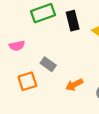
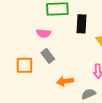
pink semicircle: (17, 46) -> (44, 33), moved

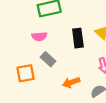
black rectangle: (81, 24) -> (78, 38), moved

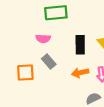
orange arrow: (71, 82) -> (80, 73), moved

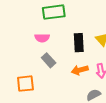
orange square: (25, 73) -> (25, 84), moved

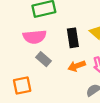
pink semicircle: (42, 38) -> (35, 37), size x1.5

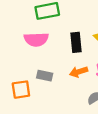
gray rectangle: (43, 59) -> (45, 76), moved, turned -32

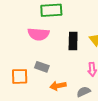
orange arrow: (79, 72) -> (58, 86), moved

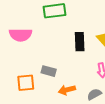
pink semicircle: (38, 34) -> (20, 35), moved

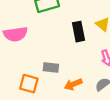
orange square: (26, 83) -> (29, 84), turned 30

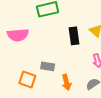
orange arrow: (73, 84) -> (67, 82), turned -84

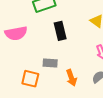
black rectangle: (74, 36) -> (60, 31), moved

